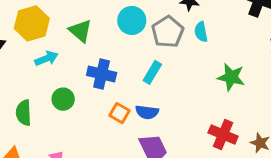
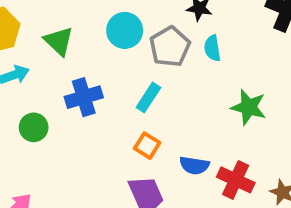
blue cross: (102, 74) -> (84, 97), turned -32
blue semicircle: (147, 112) -> (194, 165), moved
orange square: (120, 113) -> (147, 146), moved

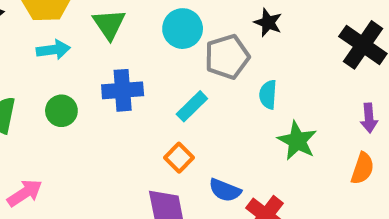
cyan semicircle: (212, 48) -> (268, 95), moved

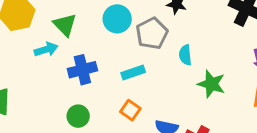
cyan arrow: (53, 50) -> (46, 49), moved
cyan rectangle: (192, 106) -> (133, 72), turned 35
green circle: (61, 111) -> (78, 116), moved

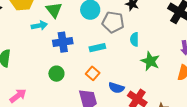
gray pentagon: (152, 33) -> (113, 22), turned 30

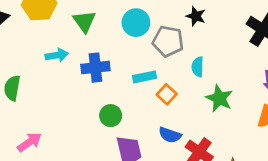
cyan arrow: (39, 26) -> (57, 55), moved
orange square: (93, 73) -> (167, 94), moved
green circle: (56, 74) -> (111, 116), moved

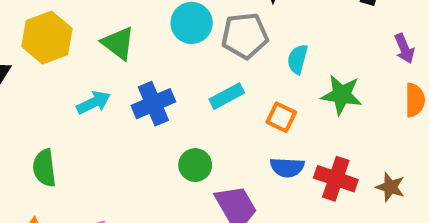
cyan semicircle: (198, 67) -> (297, 59), turned 30
orange square: (167, 94) -> (281, 117), moved

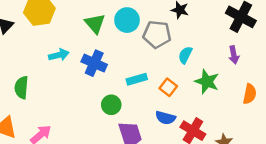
green triangle: (118, 43) -> (95, 24), moved
purple arrow: (404, 48) -> (234, 55), moved
cyan rectangle: (227, 96) -> (137, 79), moved
blue cross: (153, 104) -> (94, 63), turned 35

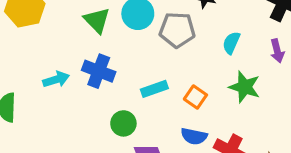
cyan arrow: (59, 55) -> (56, 79), moved
cyan semicircle: (185, 55) -> (231, 43), moved

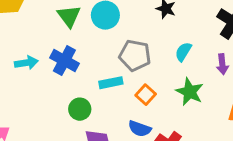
gray pentagon: (177, 30) -> (135, 55), moved

